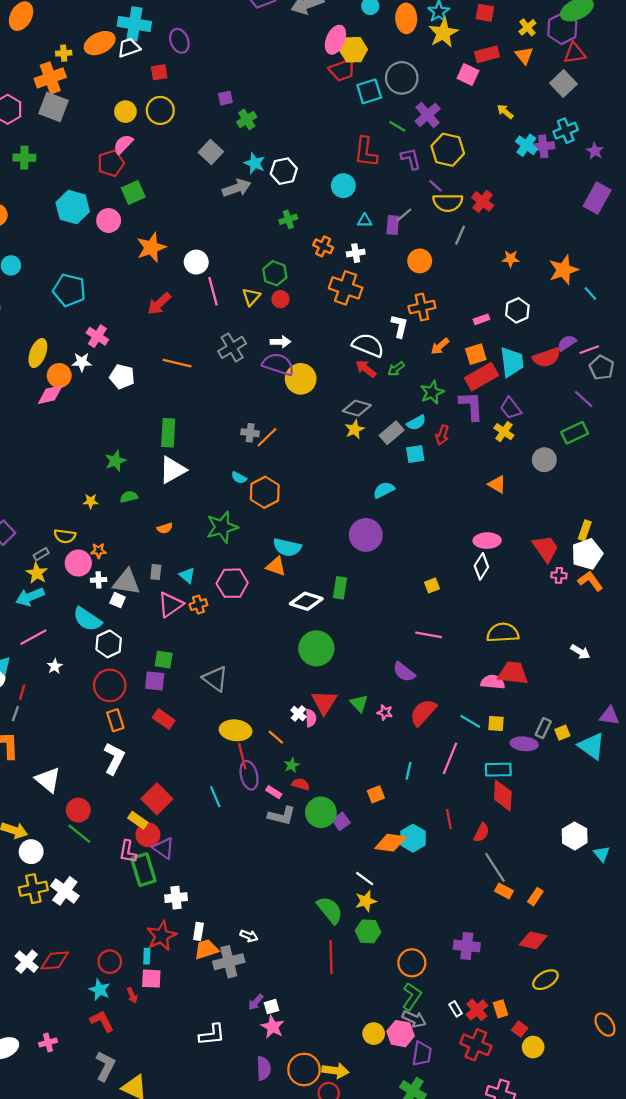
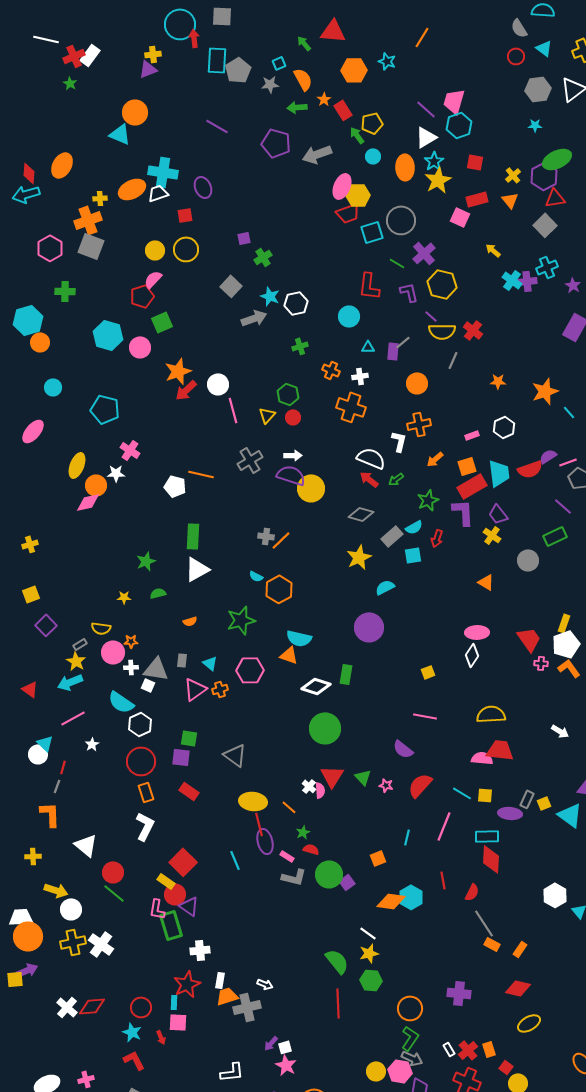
red arrow: (159, 304) -> (186, 390), moved
white pentagon: (122, 377) -> (175, 486), moved
yellow star: (355, 429) -> (359, 557), moved, size x1.4

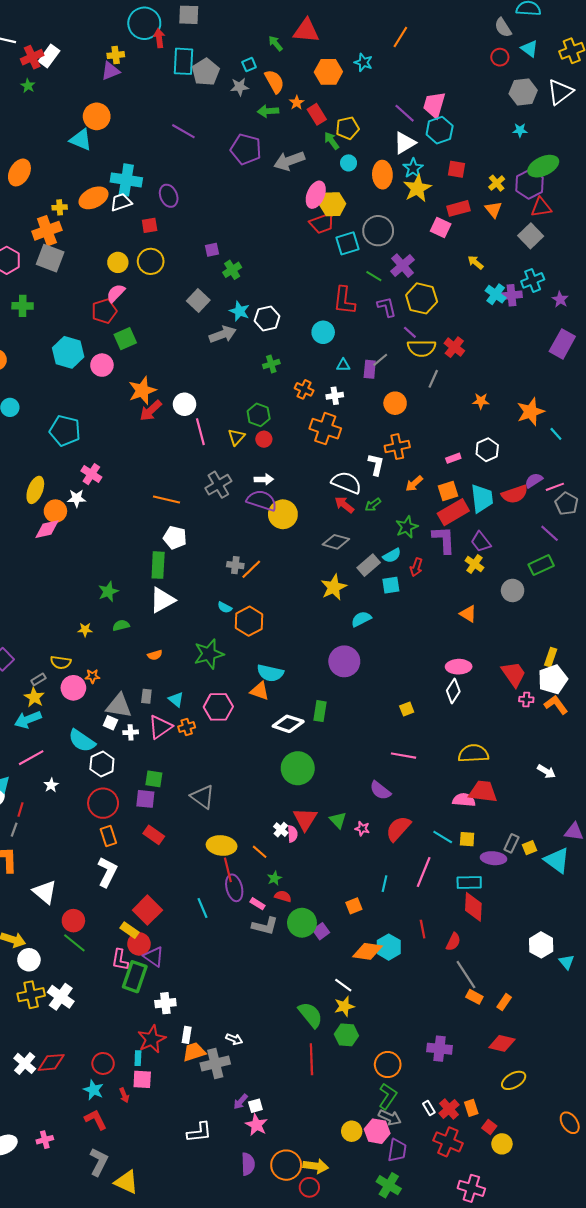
white pentagon: (175, 486) -> (175, 538), moved
white cross: (131, 667) -> (131, 732), moved
green rectangle: (171, 925) -> (135, 977), turned 36

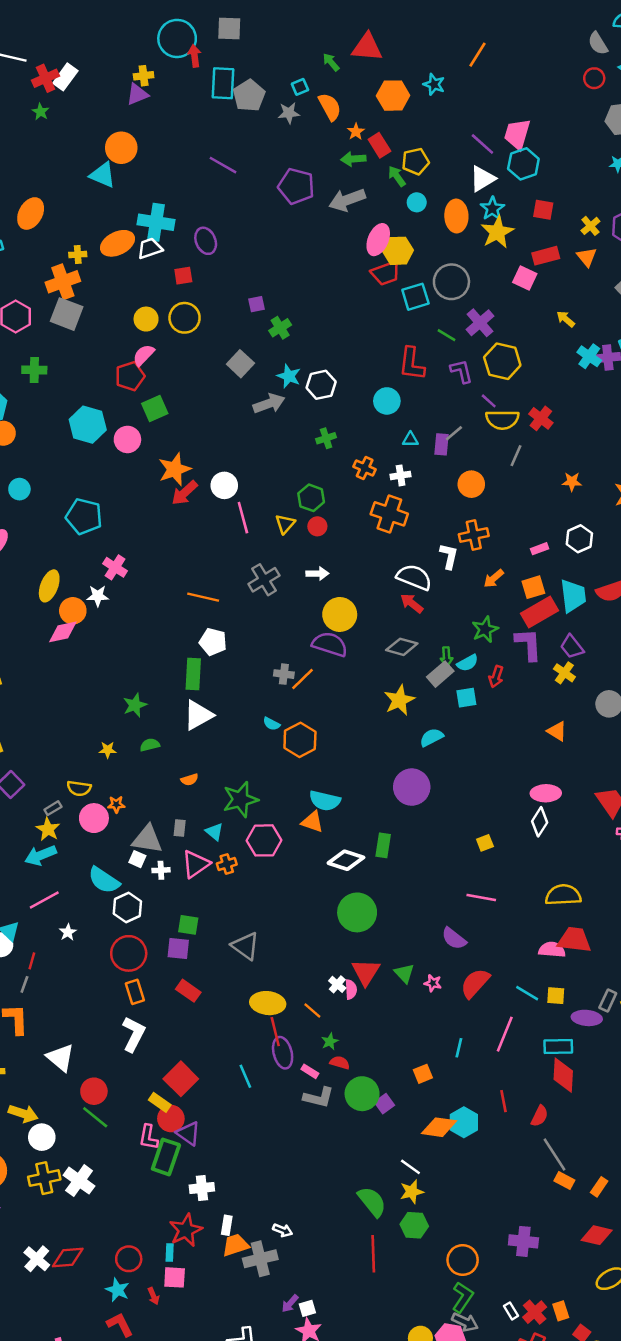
green arrow: (268, 111) -> (353, 159), moved
purple semicircle: (262, 501) -> (330, 644), moved
green arrow: (373, 505) -> (446, 657), moved, turned -56
green star: (209, 654) -> (240, 799), moved

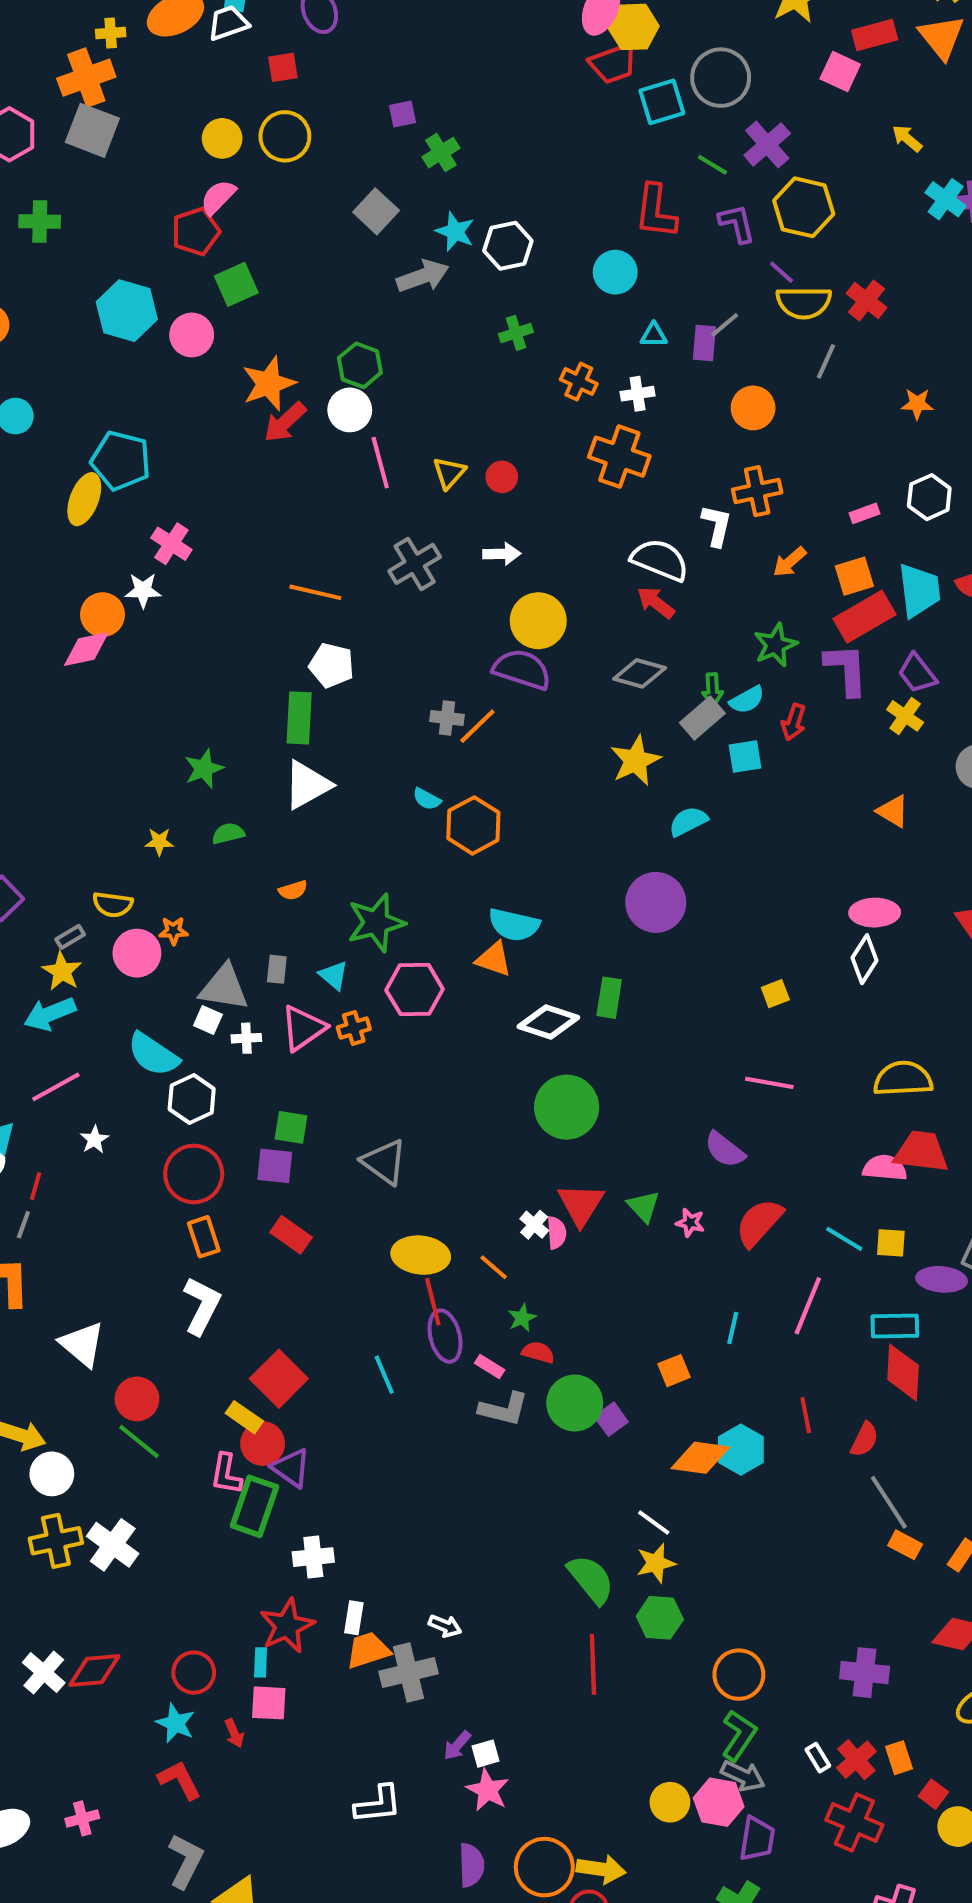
orange triangle: (587, 257) -> (942, 37), size x1.4
green hexagon: (311, 498) -> (360, 365), moved
yellow ellipse: (49, 586) -> (84, 499), moved
purple cross: (523, 1241) -> (865, 1673), moved

